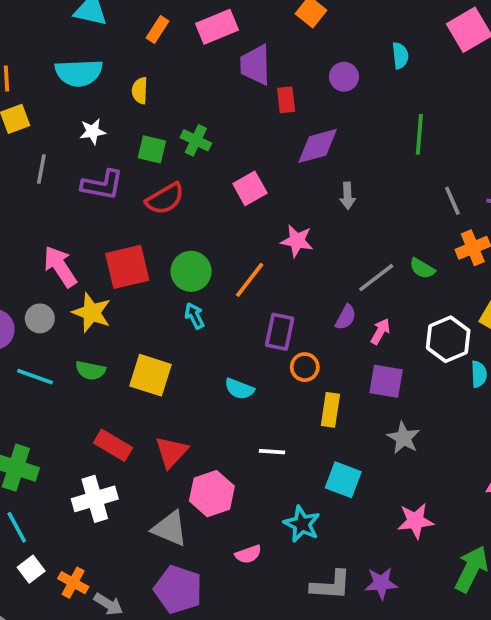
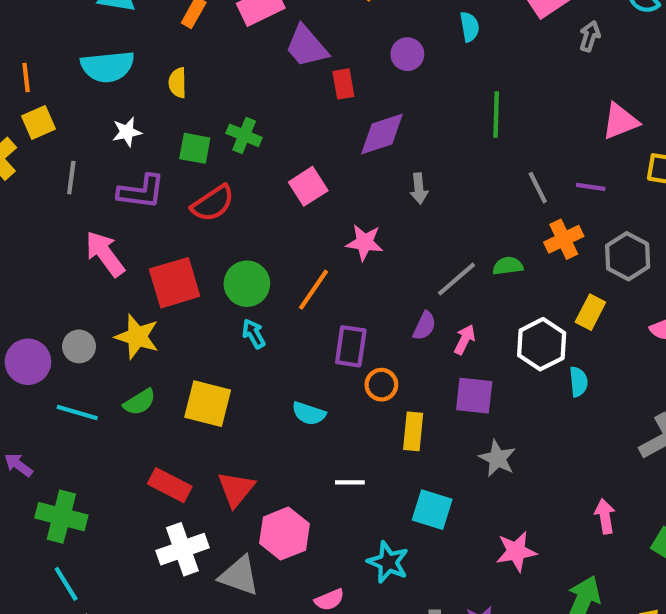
purple trapezoid: (255, 65) -> (307, 46), turned -36
pink arrow: (60, 266) -> (105, 254), moved
green semicircle: (422, 268) -> (508, 266), turned 145
green semicircle: (90, 370) -> (139, 402), turned -40
white cross: (95, 499) -> (182, 549), moved

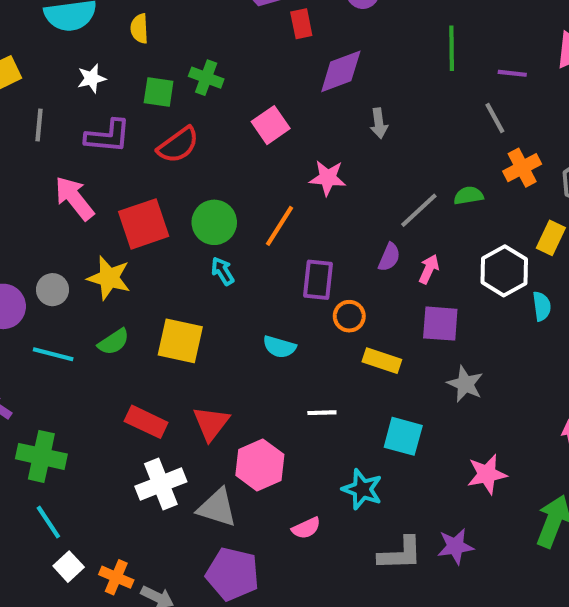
purple line: (591, 187) -> (512, 73), moved
yellow rectangle: (413, 431) -> (382, 361), turned -75

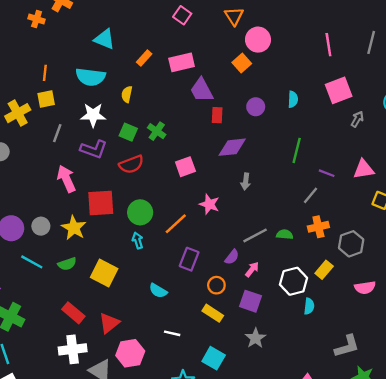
white star: (92, 78) -> (93, 115), size x1.5
gray line: (495, 118) -> (311, 195), turned 54
orange circle: (349, 316) -> (216, 285), moved

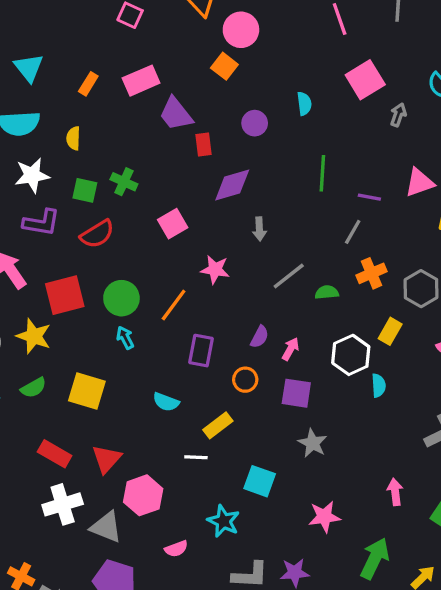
cyan triangle: (104, 39) -> (29, 68), turned 40
gray line: (255, 235) -> (289, 276), moved
yellow rectangle: (213, 313) -> (218, 425), moved, turned -60

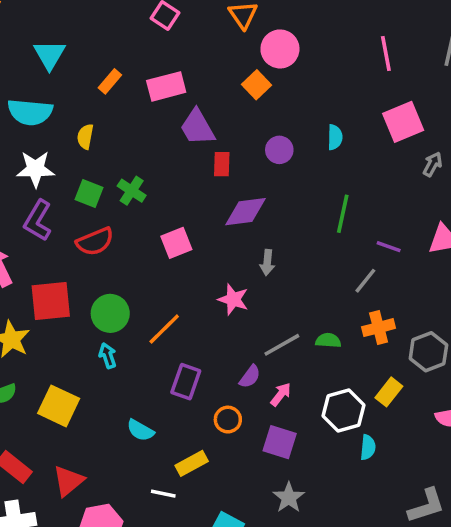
purple L-shape: (41, 223) -> (38, 221), turned 102
pink star: (215, 270) -> (233, 299), moved
gray line: (289, 276) -> (282, 345), moved

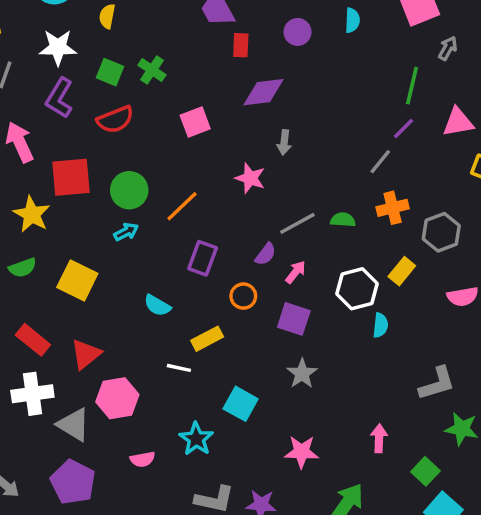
green line: (343, 214) -> (412, 86), moved
purple line: (389, 247) -> (404, 129), turned -65
cyan arrow: (108, 356) -> (126, 232), turned 80

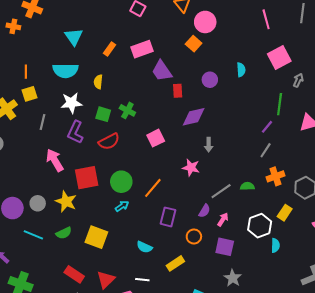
purple line: (404, 129) -> (267, 127), moved
white line: (179, 368) -> (142, 280), moved

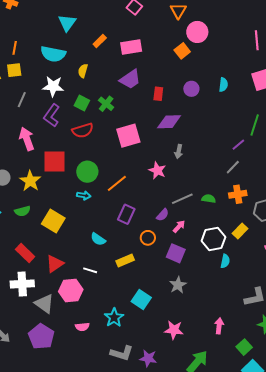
purple trapezoid: (162, 71) -> (130, 79), moved, turned -100
pink square: (156, 138) -> (128, 136), size x1.4
cyan arrow: (122, 206) -> (84, 195), turned 32

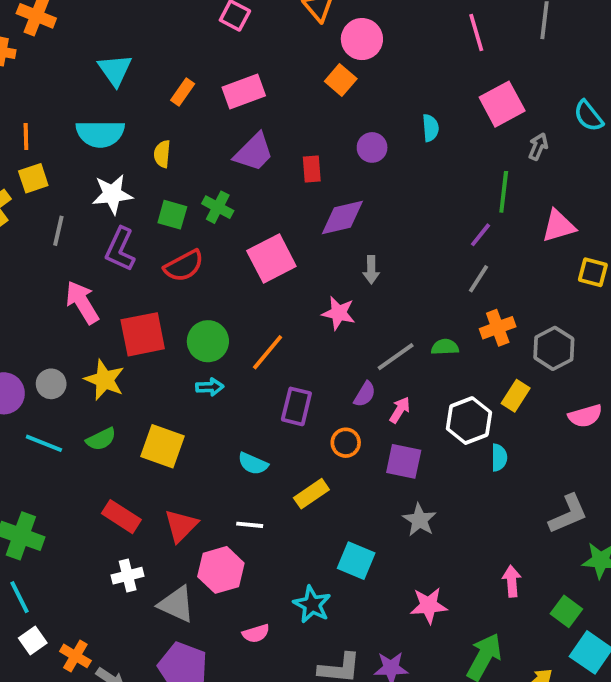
white cross: (22, 284) -> (128, 576), size x0.7

